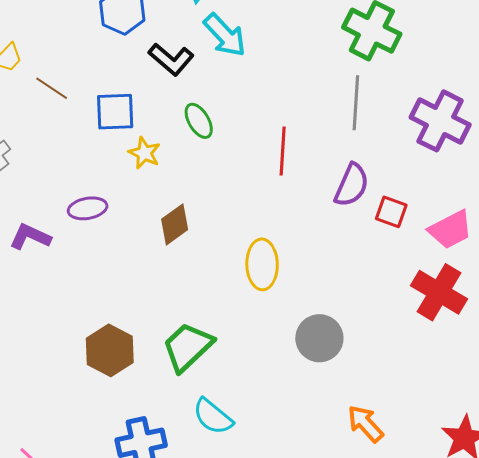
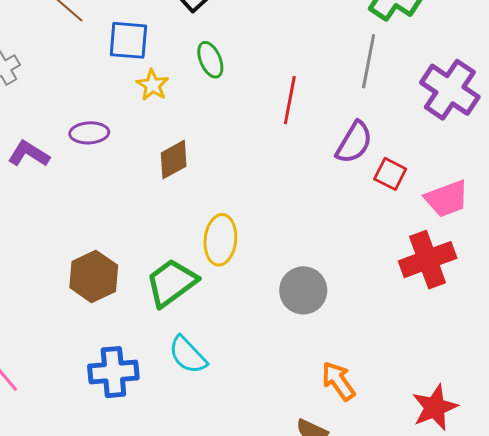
yellow ellipse: (262, 264) -> (220, 240), moved
red cross: (439, 292) -> (428, 260), turned 32

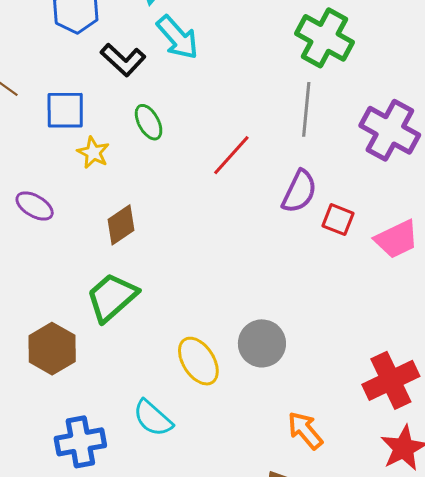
red line: (290, 100) -> (231, 155), turned 36
purple ellipse: (89, 133) -> (35, 206), turned 39
yellow ellipse: (220, 240) -> (198, 361), moved, turned -33
red cross: (428, 260) -> (391, 380), moved
green trapezoid: (171, 283) -> (112, 297), moved

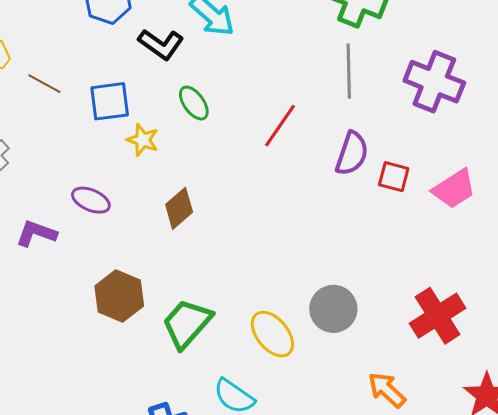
green trapezoid: (112, 297) -> (187, 323), moved
brown hexagon: (52, 349) -> (119, 296), moved
red cross: (391, 380) -> (438, 316), moved

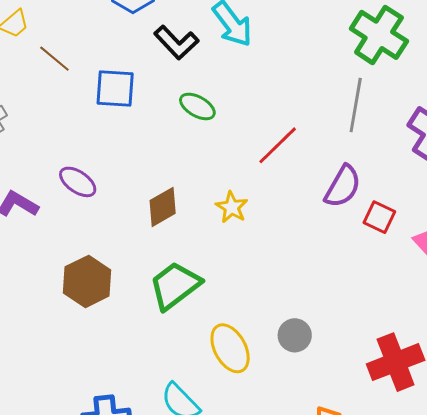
green ellipse: (194, 103) -> (197, 106), turned -36
yellow star: (143, 140) -> (232, 207), moved
gray circle: (333, 309) -> (295, 335), size x0.7
green trapezoid: (187, 323) -> (175, 286), moved

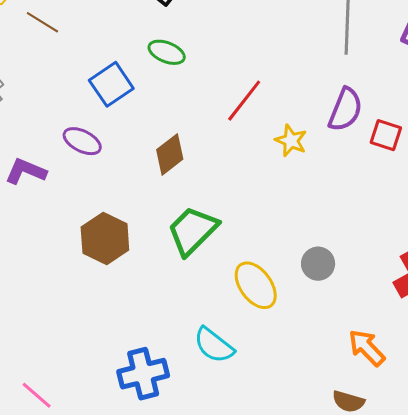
blue square: (115, 89) -> (111, 84), moved, turned -30
green ellipse: (197, 106) -> (167, 52), moved
red line: (278, 145) -> (244, 101), moved
yellow star: (232, 207) -> (291, 141), moved

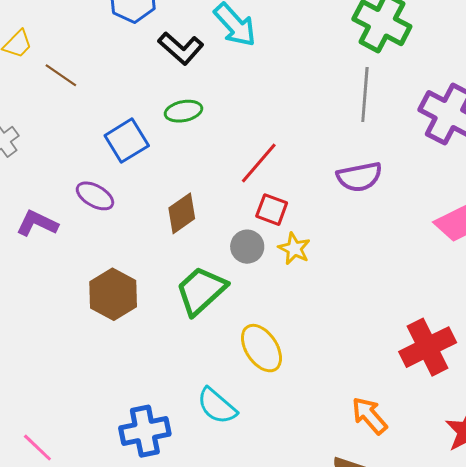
green ellipse: (167, 52) -> (183, 111), turned -36
purple semicircle: (345, 110) -> (359, 177), turned 54
red square: (386, 135) -> (272, 210), moved
yellow star: (291, 141) -> (294, 249), moved
gray circle: (318, 264) -> (247, 247), moved

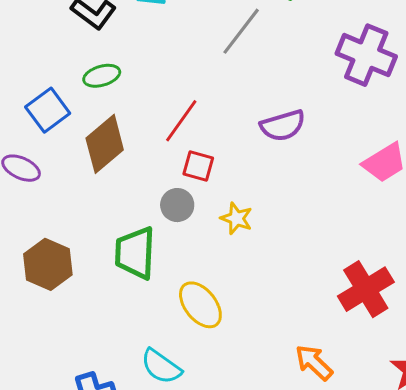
gray line: (365, 95) -> (241, 31), moved, turned 38
brown diamond: (182, 213) -> (105, 144), moved, size x1.4
yellow star: (294, 249) -> (236, 218), moved
green trapezoid: (201, 291) -> (135, 253), turned -40

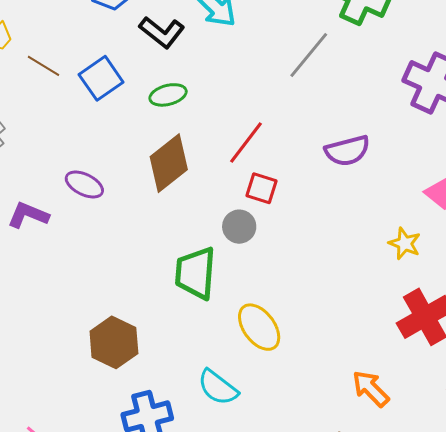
blue square: (48, 110) -> (101, 78), moved
yellow star: (236, 218) -> (405, 244), moved
brown hexagon: (48, 264) -> (114, 342), moved

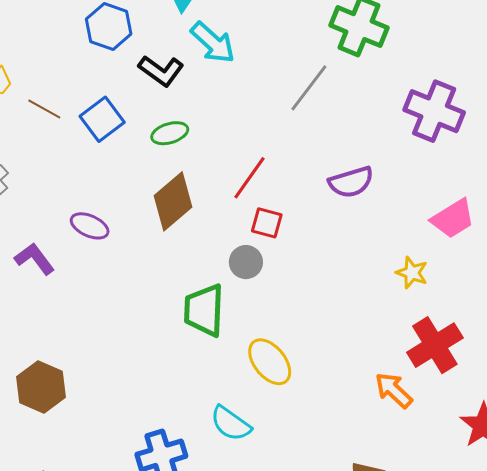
purple L-shape: (28, 215) -> (35, 259), turned 33
brown hexagon: (114, 342) -> (41, 387), moved
orange arrow: (371, 389) -> (394, 390), moved

